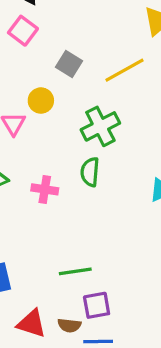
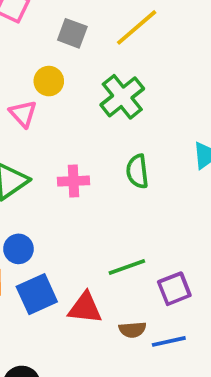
green semicircle: (90, 172) -> (137, 171), moved
purple square: (97, 305) -> (174, 289), moved
red triangle: (32, 323) -> (85, 308), moved

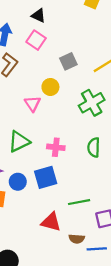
gray square: (72, 33) -> (68, 61), turned 36
blue square: (37, 294) -> (46, 177), moved

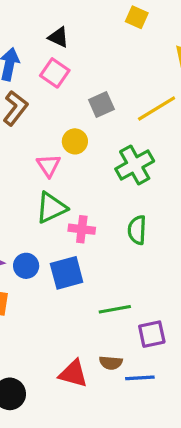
green triangle: (19, 142) -> (51, 208), moved
blue circle: (18, 182) -> (26, 266), moved
red triangle: (51, 222) -> (73, 374), moved

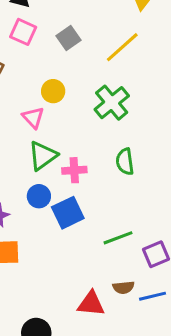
gray square: (101, 104) -> (69, 38), moved
blue circle: (26, 266) -> (39, 196), moved

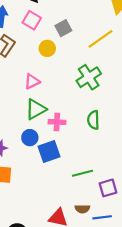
yellow circle: (53, 91) -> (47, 48), moved
pink triangle: (33, 118) -> (32, 82), turned 42

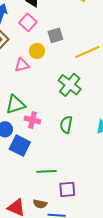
green cross: (89, 77) -> (70, 85), turned -30
pink triangle: (32, 82) -> (22, 65), moved
blue square: (49, 152) -> (20, 146), turned 35

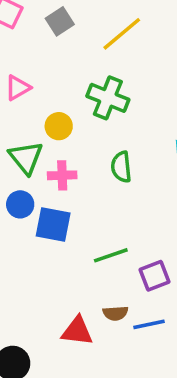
yellow circle: (37, 51) -> (59, 126), moved
green triangle: (15, 105) -> (26, 157), turned -35

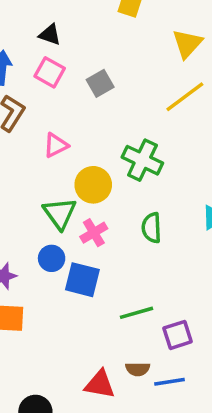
yellow line: (122, 34) -> (185, 97), moved
yellow circle: (59, 126) -> (93, 185), size x1.4
pink cross: (62, 175) -> (94, 233), turned -32

